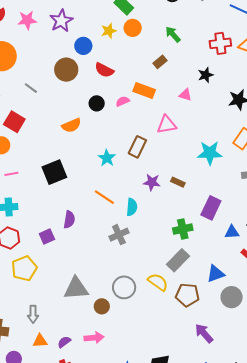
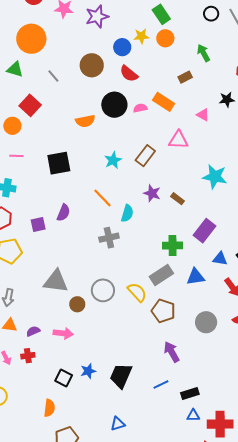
blue circle: (83, 46) -> (122, 47), moved
black circle: (97, 103) -> (114, 105), size x1.6
blue triangle: (216, 274) -> (196, 277), moved

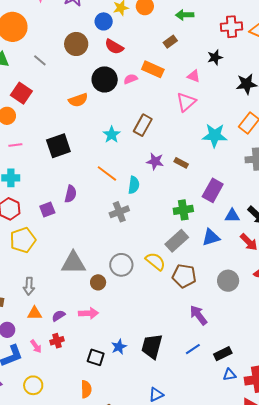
green arrow: (203, 53) -> (185, 15), turned -54
pink triangle: (178, 140) -> (186, 102), moved, turned -35

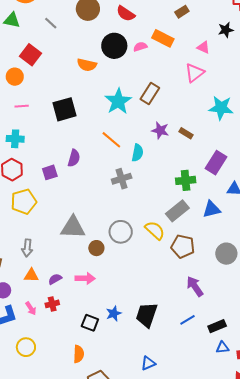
orange semicircle: (78, 100) -> (87, 65), turned 30
cyan star: (112, 135) -> (118, 101), size x1.5

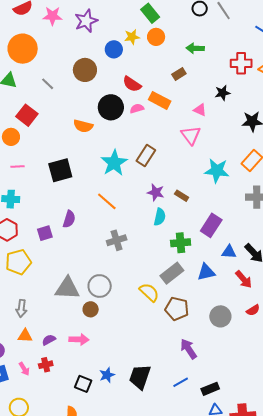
red semicircle: (126, 14) -> (132, 84), moved
pink triangle: (195, 73) -> (191, 135), turned -30
cyan semicircle: (137, 153) -> (160, 217), moved
gray circle: (121, 232) -> (100, 286), moved

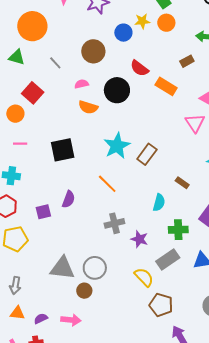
pink semicircle: (137, 109) -> (81, 84), moved
brown rectangle: (146, 155) -> (147, 154), moved
purple star: (156, 192) -> (139, 239), moved
brown pentagon: (177, 309) -> (161, 305), moved

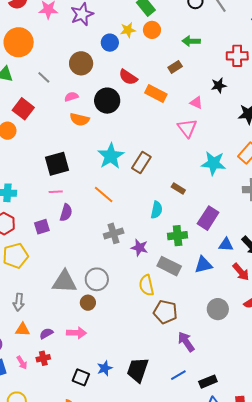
pink line: (20, 144) -> (56, 192), moved
gray rectangle: (168, 259) -> (169, 266), turned 65
yellow semicircle: (144, 277) -> (146, 285), turned -145

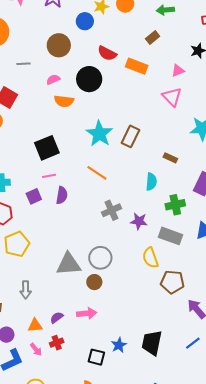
gray line: (44, 77) -> (23, 64), turned -40
pink triangle: (196, 103) -> (178, 71), turned -40
purple square: (42, 227) -> (34, 196), moved
orange triangle: (23, 329) -> (35, 325), moved

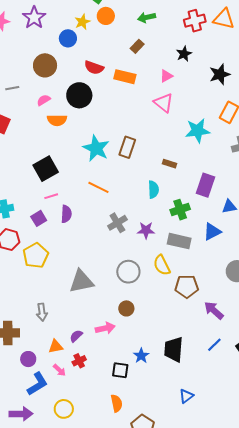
yellow pentagon: (17, 244) -> (36, 255), moved
gray circle: (100, 258) -> (128, 272), moved
brown circle: (94, 282) -> (126, 308), moved

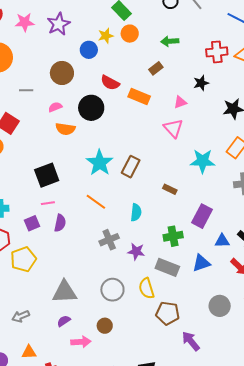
cyan semicircle: (153, 190) -> (136, 212), moved
gray arrow: (42, 312) -> (21, 316), turned 66
purple semicircle: (76, 336) -> (64, 321), moved

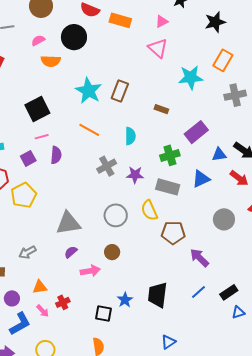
purple rectangle: (202, 216) -> (196, 132), turned 30

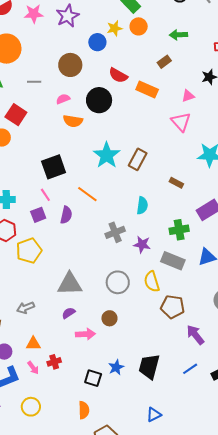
orange line: (89, 130) -> (87, 194), moved
pink line: (42, 137) -> (45, 195), moved, turned 64

